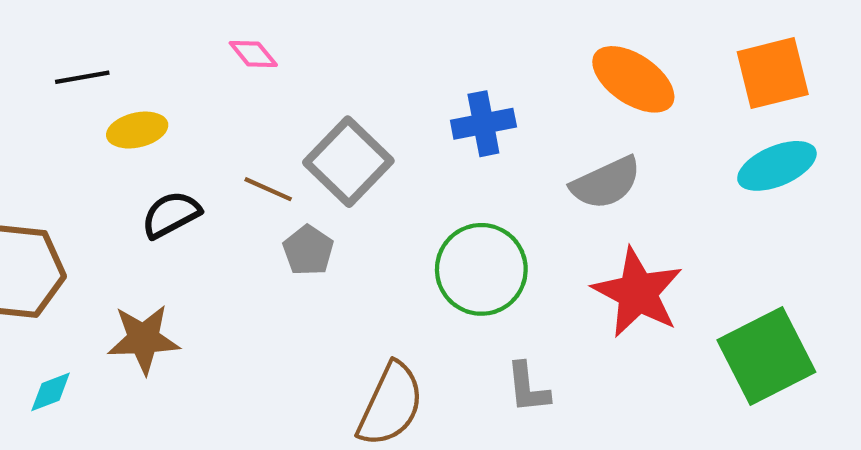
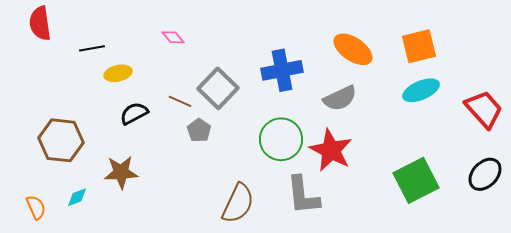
blue cross: (483, 124) -> (282, 70), size x1.4
red star: (638, 293) -> (331, 150), moved
gray L-shape: (528, 388) -> (303, 195), size x1.6

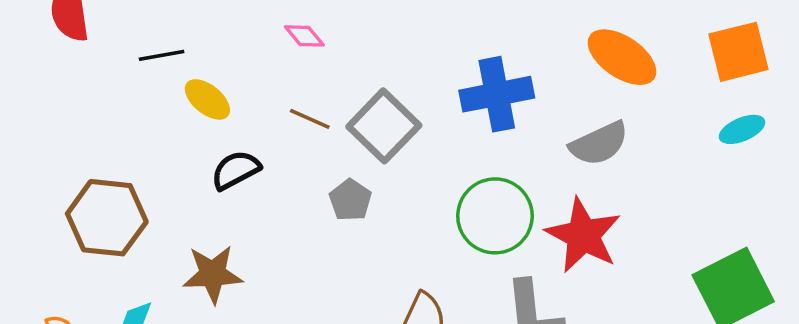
yellow ellipse: (118, 73) -> (207, 99), turned 52
cyan ellipse: (421, 90) -> (742, 129), size x0.7
brown line: (180, 101) -> (310, 119), moved

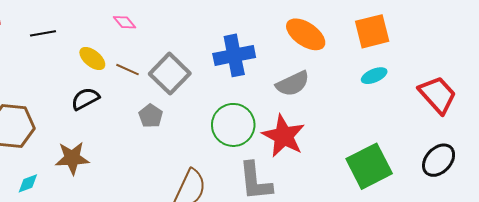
yellow ellipse: (207, 99) -> (92, 59), moved

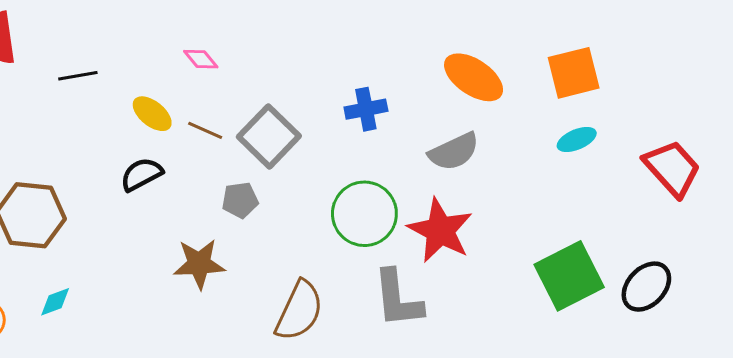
blue cross: (234, 55) -> (366, 109), size x0.7
gray pentagon: (151, 116) -> (240, 200), turned 30
brown star: (72, 158) -> (199, 264), moved
black ellipse: (439, 160) -> (646, 287), moved

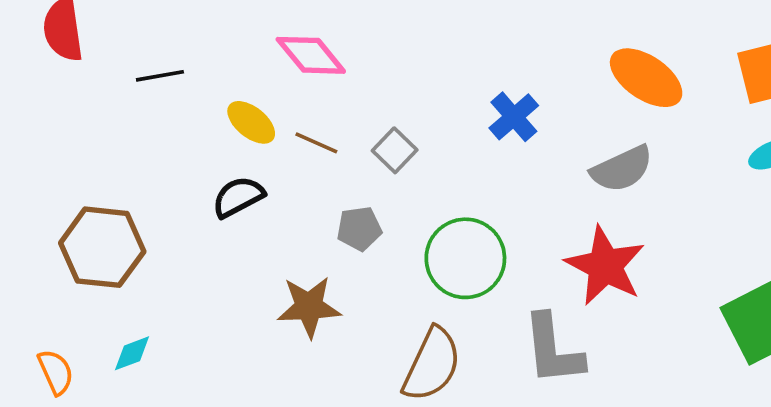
pink diamond: (201, 59) -> (311, 55), size x1.6
blue cross: (366, 109) -> (514, 117), turned -30
gray square: (269, 136) -> (395, 150), size x0.6
green circle: (364, 214) -> (465, 258), moved

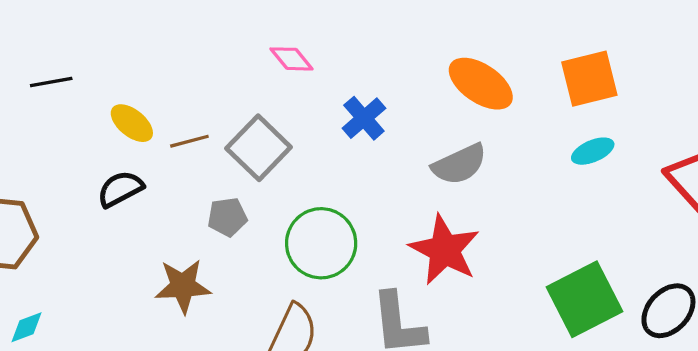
pink diamond: (311, 55) -> (291, 59), moved, size x0.7
brown line: (316, 143) -> (189, 141), turned -39
gray square: (395, 150) -> (259, 148), size x1.6

